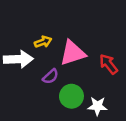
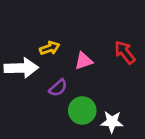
pink triangle: (73, 53) -> (84, 61), size x0.6
red arrow: (109, 64) -> (125, 52), moved

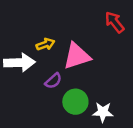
red arrow: (125, 52) -> (115, 22), moved
pink triangle: (84, 61) -> (77, 56), size x1.6

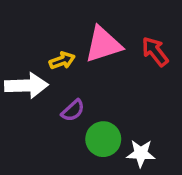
red arrow: (115, 22) -> (155, 52), moved
pink triangle: (77, 56) -> (103, 44), moved

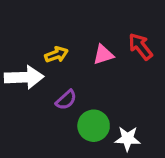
pink triangle: (103, 44) -> (103, 55), moved, size x0.6

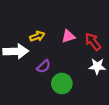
red arrow: (140, 47) -> (93, 42), moved
white star: (128, 139) -> (97, 66), moved

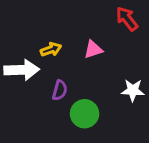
red arrow: (93, 42) -> (127, 19), moved
purple semicircle: (44, 66) -> (60, 90), turned -32

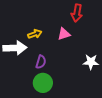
red arrow: (127, 19) -> (77, 13), moved, turned -132
green circle: (85, 114) -> (43, 83), moved

